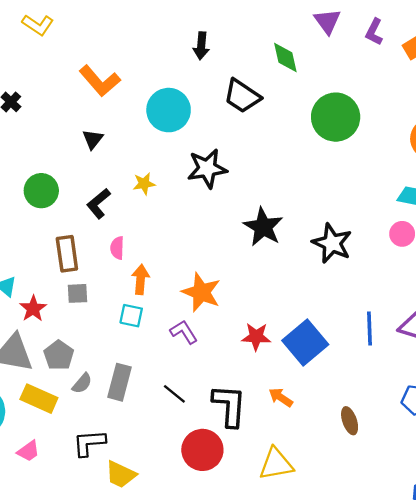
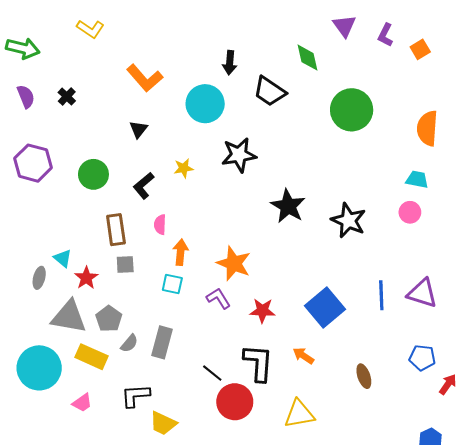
black arrow: (201, 46) -> (230, 63), moved
red star: (256, 337) -> (262, 311), moved
black line: (174, 394) -> (212, 373), moved

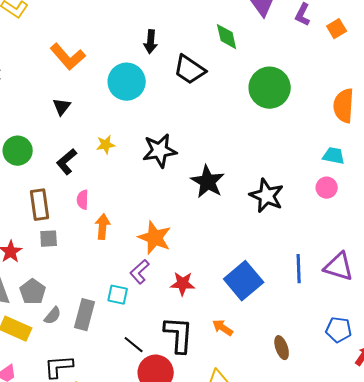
black star: (239, 155) -> (160, 151), moved
cyan square: (172, 284) -> (118, 295), moved
purple L-shape: (218, 298) -> (140, 272), turned -100

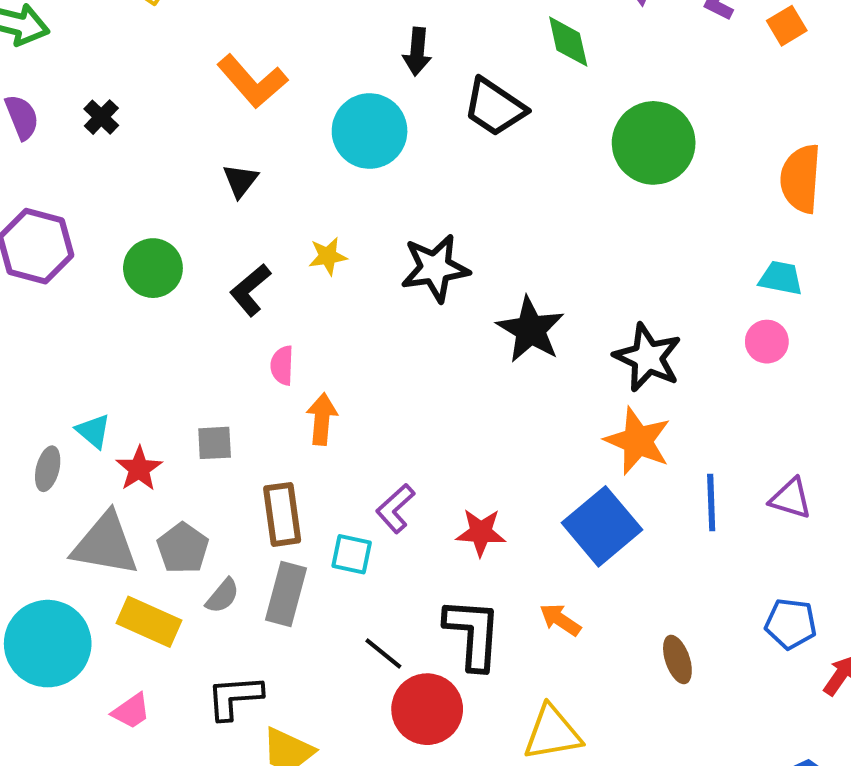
brown rectangle: (40, 205) -> (282, 514), moved
orange star: (155, 238) -> (638, 441), moved
purple triangle: (339, 267) -> (791, 499), size x0.7

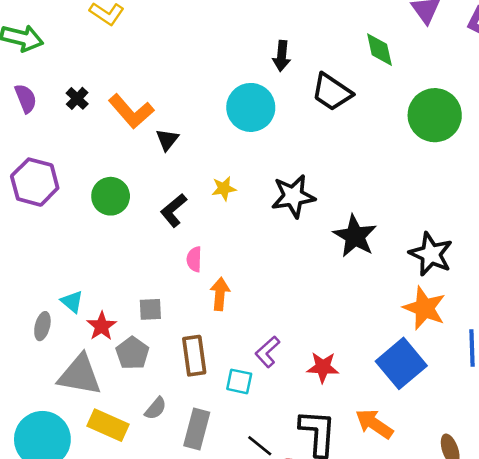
orange L-shape: (252, 81) -> (131, 111), moved
gray pentagon: (183, 548) -> (132, 353), moved
gray rectangle: (286, 594) -> (197, 429), moved
orange arrow: (560, 620) -> (374, 424), size x1.4

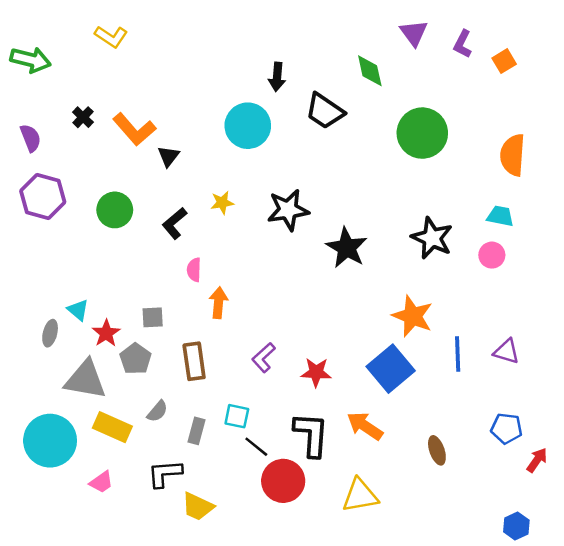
purple semicircle: (26, 98) -> (31, 138), moved
black star: (431, 254) -> (432, 238), moved
cyan square: (239, 381) -> (237, 416), moved
gray rectangle: (197, 429) -> (197, 431), size x0.7

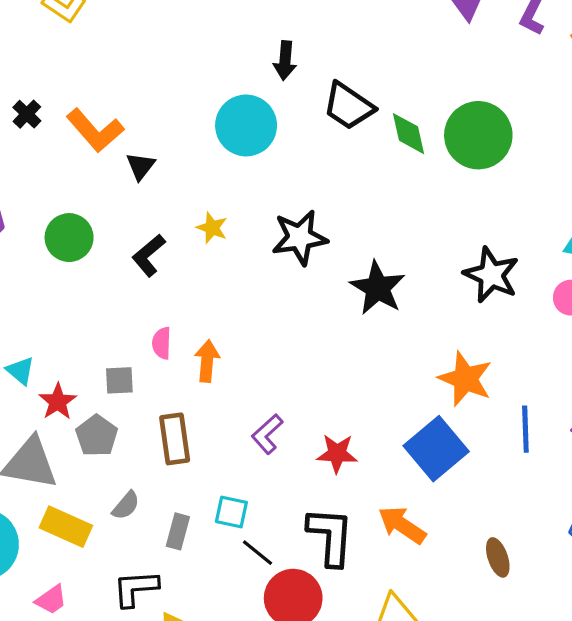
green diamond: (370, 71) -> (408, 134), moved
yellow star: (222, 203) -> (212, 228), turned 30
pink semicircle: (194, 270) -> (162, 343), moved

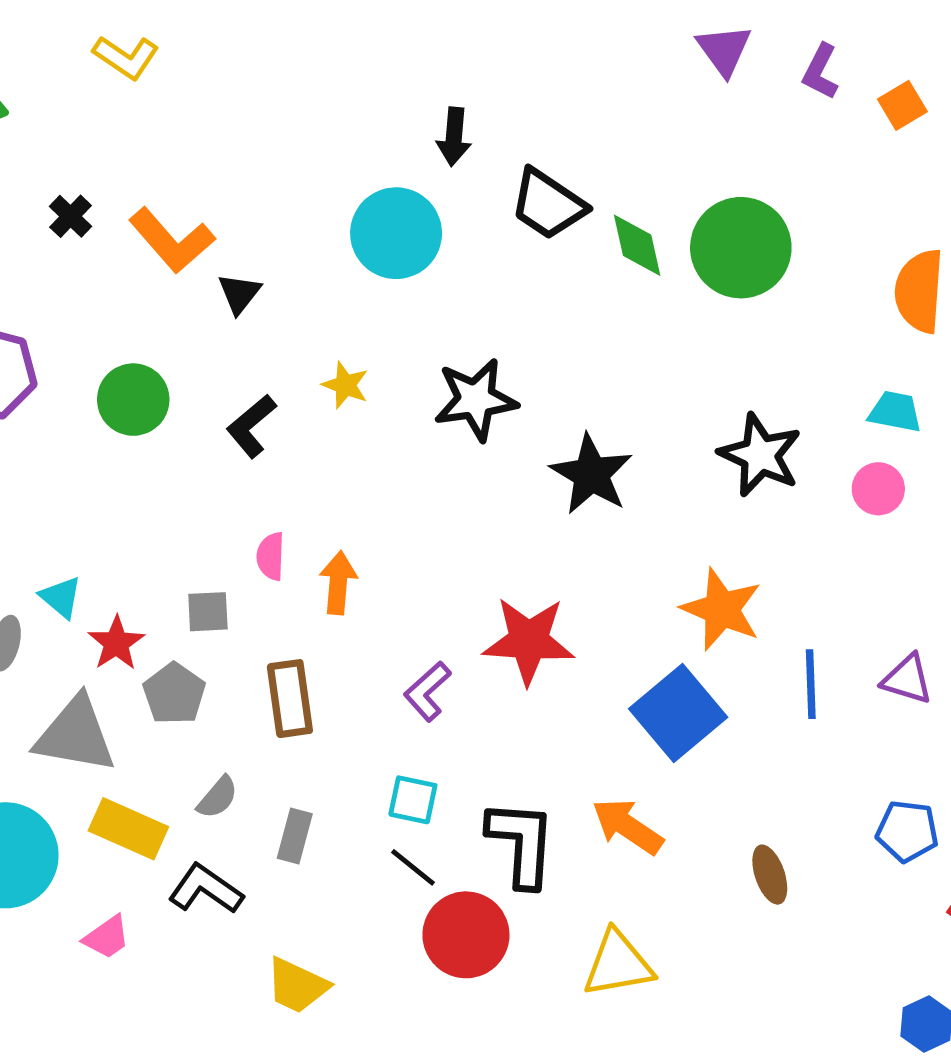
red star: (337, 454) -> (529, 641), moved, size x1.5
cyan square: (231, 512) -> (413, 800), moved
black L-shape: (136, 588) -> (206, 889), moved, turned 39

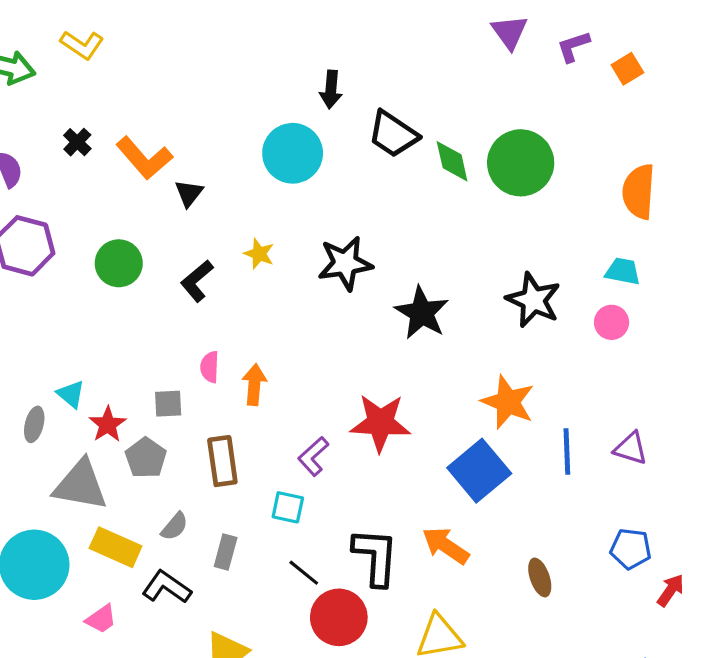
yellow L-shape: (126, 57) -> (82, 45), moved
purple L-shape: (820, 72) -> (573, 46), turned 45
cyan square: (413, 800) -> (288, 507), moved

